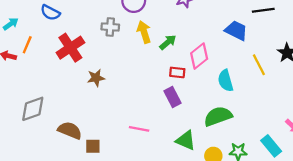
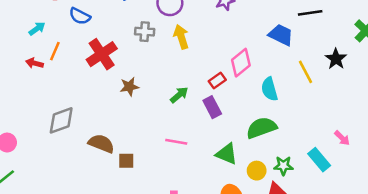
green arrow: (168, 42) -> (179, 95), moved
red rectangle: (177, 72) -> (217, 80), turned -42

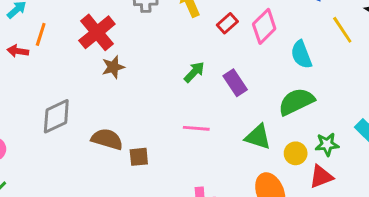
red rectangle: (217, 80) -> (227, 23), moved
brown star: (129, 87) -> (113, 67), moved

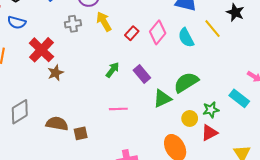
cyan semicircle: (301, 55) -> (186, 38), moved
green triangle: (258, 137) -> (162, 99), moved, turned -36

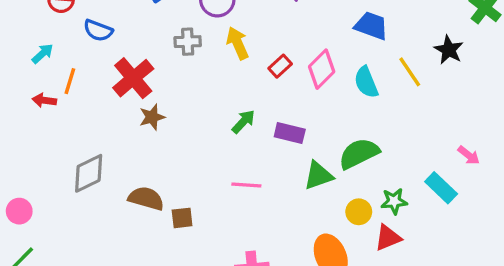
purple rectangle: (142, 74) -> (290, 133), turned -42

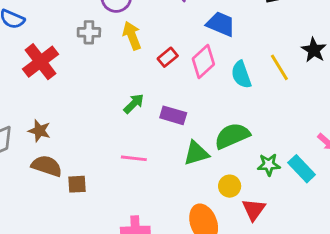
blue trapezoid: (371, 26) -> (221, 24), moved
brown star: (152, 117) -> (39, 131), moved, turned 30
green star: (394, 201) -> (269, 165), moved
red triangle: (388, 238) -> (254, 210), turned -35

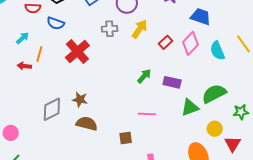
yellow arrow: (132, 36) -> (140, 29), turned 60
brown square: (77, 184) -> (126, 138), moved

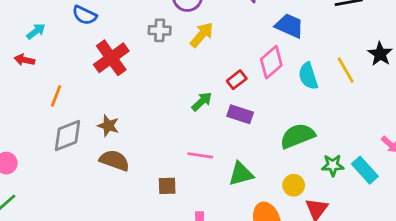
red rectangle: (165, 42) -> (237, 80), moved
orange line: (39, 54) -> (56, 96), moved
red arrow: (24, 66) -> (24, 60), moved
green triangle: (190, 107) -> (241, 174), moved

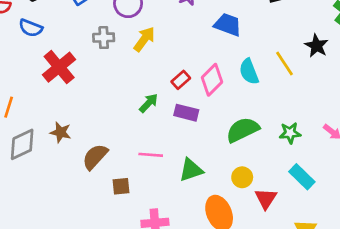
pink diamond: (271, 62) -> (212, 80), moved
brown semicircle: (114, 160) -> (95, 157), moved, turned -64
green star: (333, 165) -> (290, 133), moved
cyan rectangle: (365, 170) -> (302, 177), moved

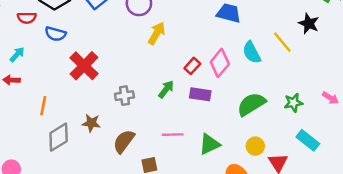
gray cross: (104, 38) -> (124, 96), moved

